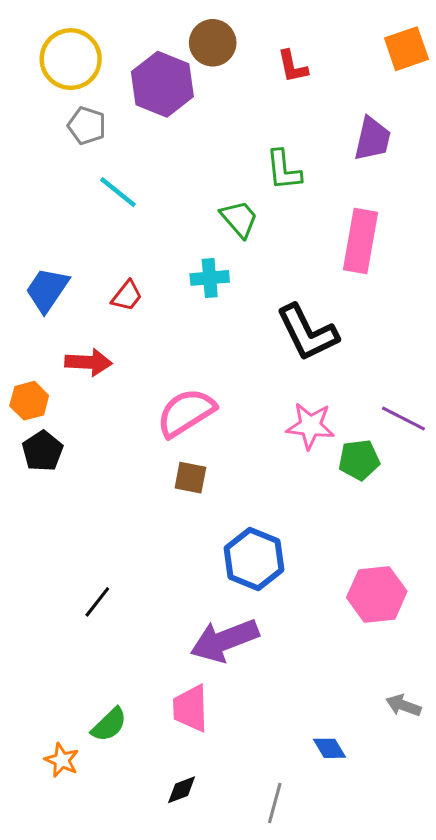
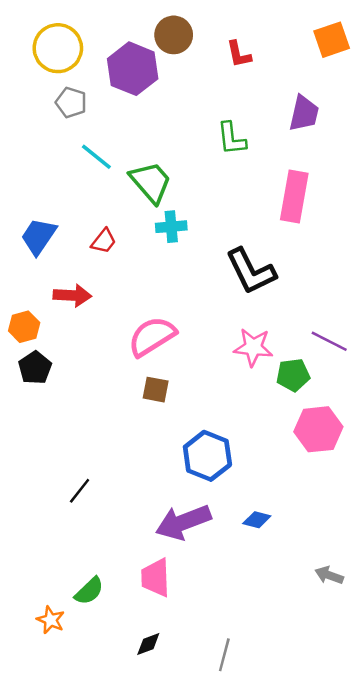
green trapezoid: (239, 219) -> (151, 182), moved, size x1.4
pink hexagon: (377, 594) -> (318, 429), moved
blue diamond: (329, 748) -> (257, 520), moved, turned -44

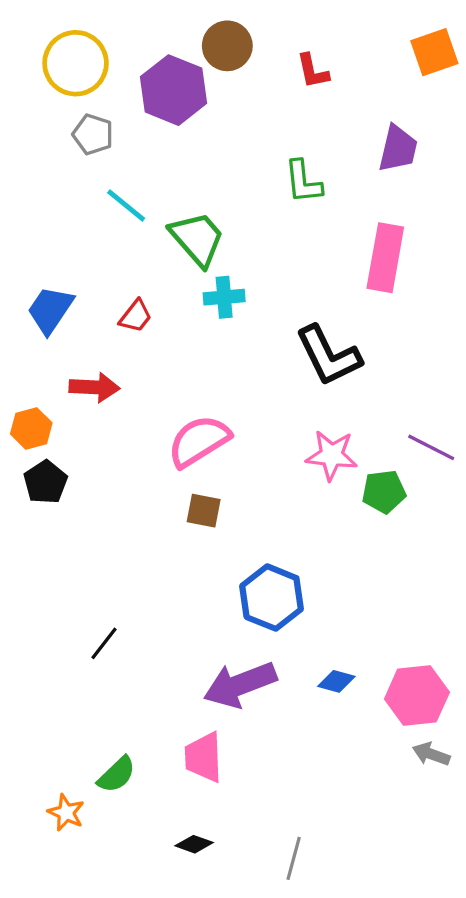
pink hexagon: (318, 429) -> (417, 696), moved
black diamond: (148, 644) -> (194, 844), turned 40

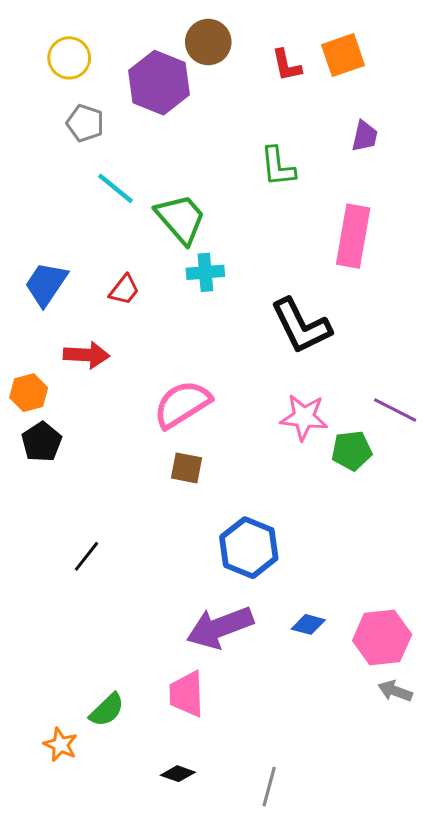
orange square: (434, 52) -> (343, 55), moved
yellow circle: (76, 63) -> (69, 58), size x0.7
purple trapezoid: (398, 149) -> (365, 136), size x0.7
black line: (104, 643) -> (87, 556), moved

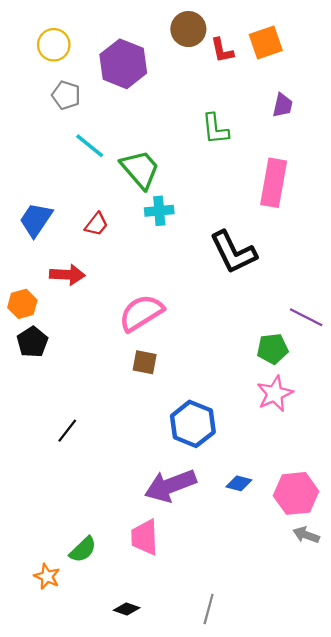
brown circle: (208, 42) -> (188, 29), moved
pink star: (304, 417) -> (275, 394), moved, turned -30
black diamond: (178, 774) -> (127, 609), moved

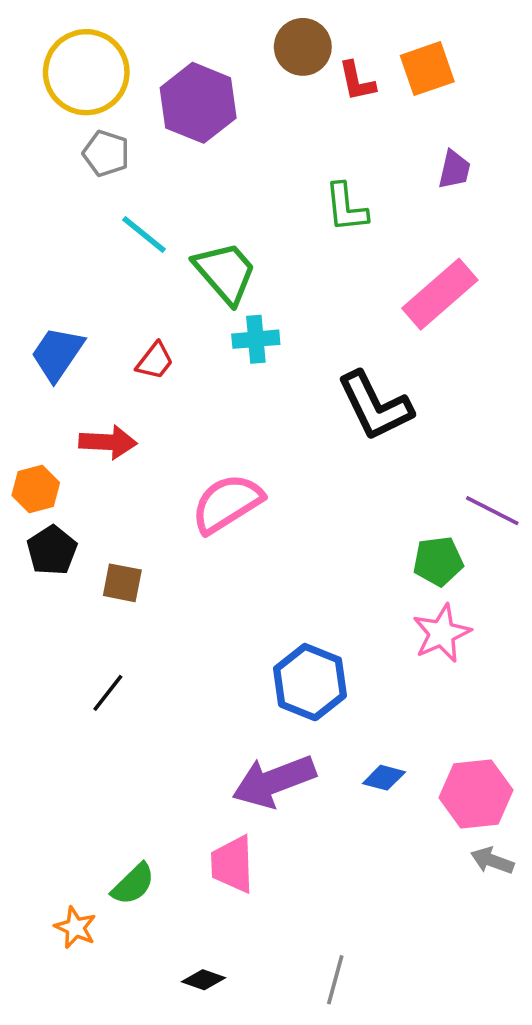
yellow circle: (54, 45) -> (86, 72), size x1.6
pink rectangle: (274, 183) -> (440, 294), turned 39
brown square: (145, 362) -> (122, 583), moved

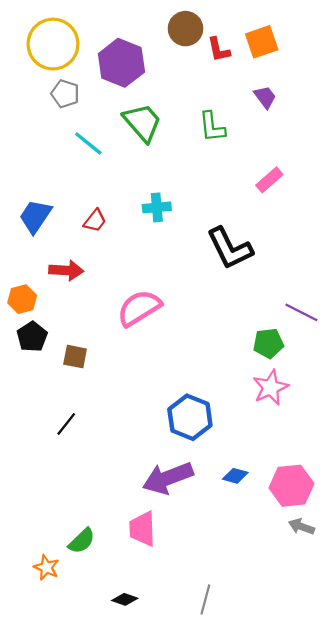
purple trapezoid: (454, 170) -> (265, 97), moved, turned -50
green trapezoid: (225, 272) -> (142, 122), moved
pink rectangle: (440, 294) -> (269, 180), size x0.6

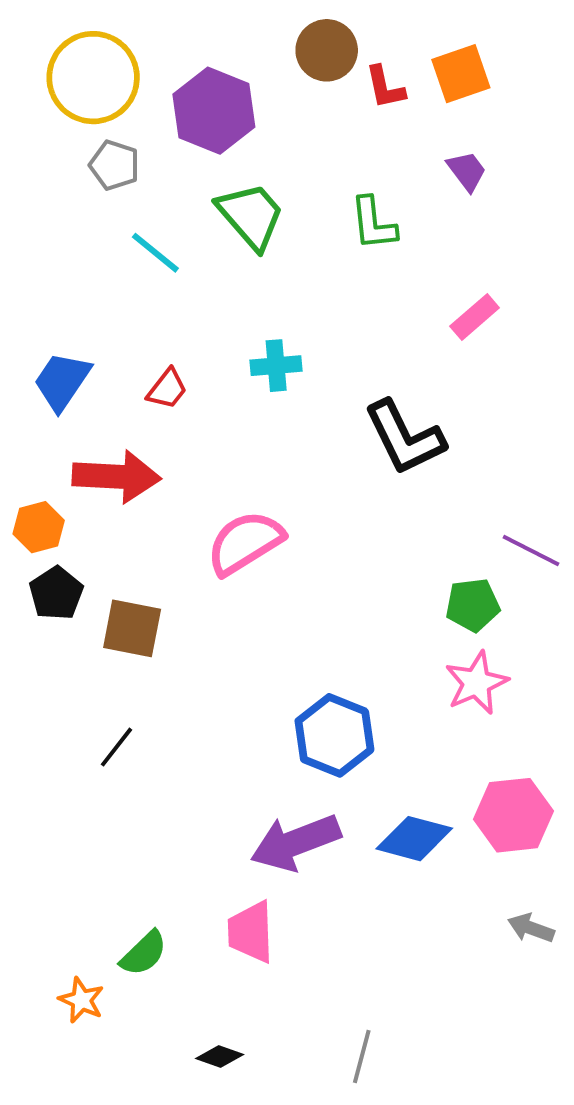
red arrow: (66, 270) -> (116, 477), size x1.4
brown square: (75, 357) -> (132, 628), size x1.4
blue diamond: (235, 476) -> (414, 839), size x1.6
pink hexagon: (292, 486) -> (513, 815), moved

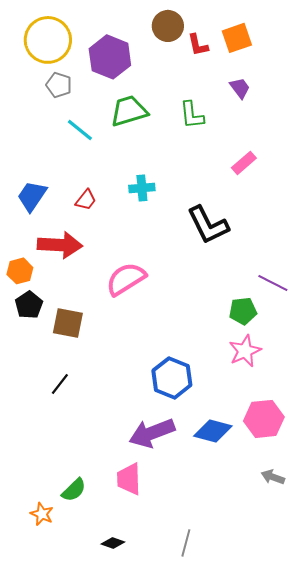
green trapezoid: (251, 216) -> (129, 111), turned -66

